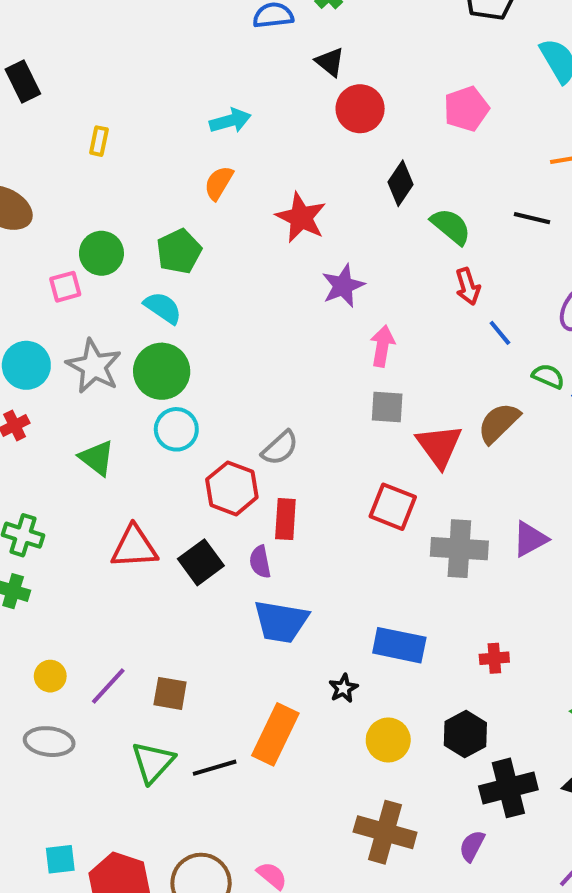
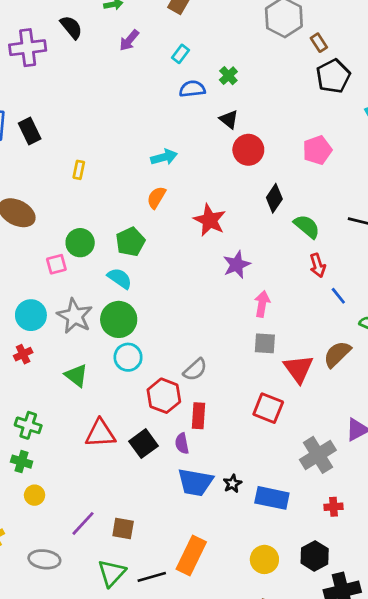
gray cross: (459, 549) -> (318, 455), moved, turned -36
yellow circle: (50, 676) -> (35, 495), moved
black star: (343, 688) -> (233, 484), moved

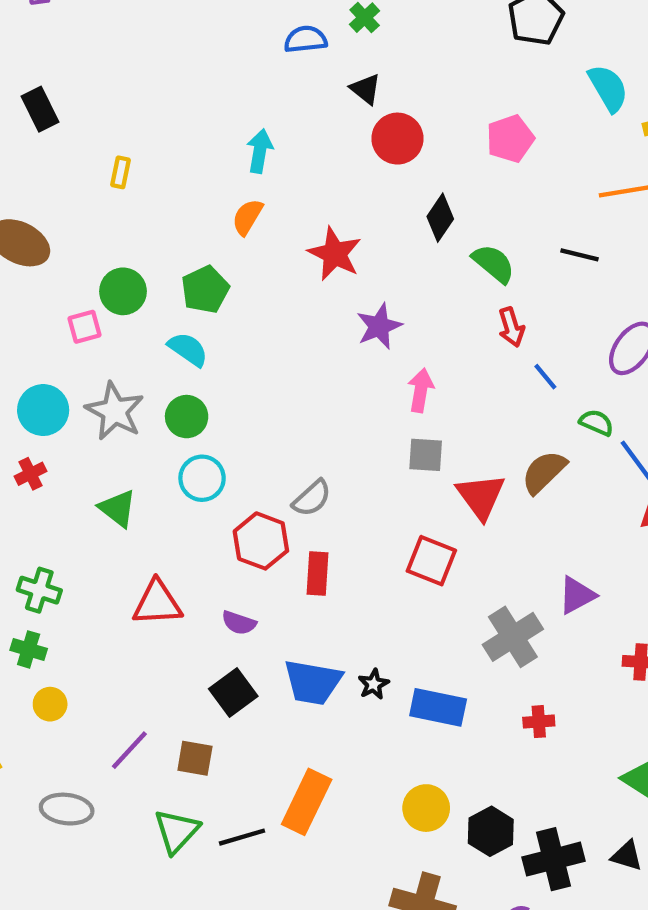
cyan arrow: (164, 157) -> (260, 151), turned -65
green circle: (119, 319) -> (187, 417), size x0.7
purple semicircle: (182, 443) -> (239, 623), moved, turned -60
black square: (143, 444) -> (233, 693), moved
black hexagon: (315, 556) -> (491, 831), moved

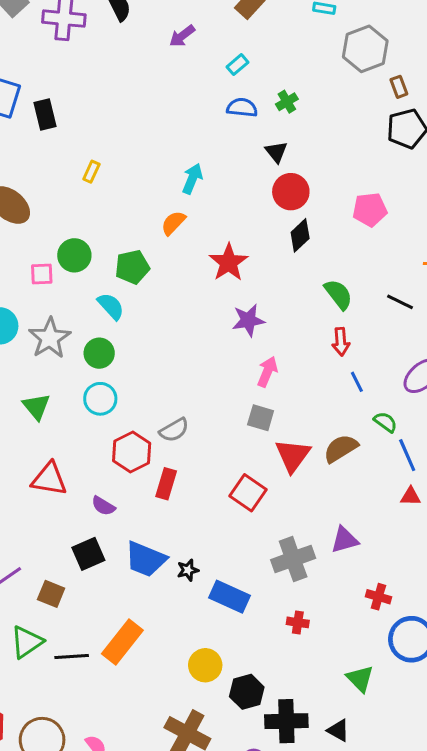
black diamond: (440, 218) -> (300, 235), moved

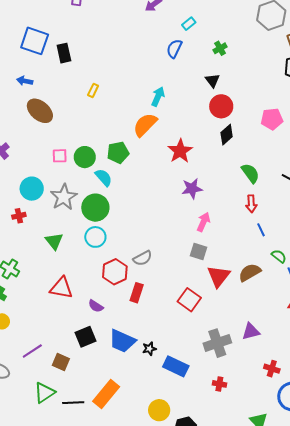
blue semicircle: (242, 108) -> (174, 49), moved, turned -72
orange semicircle: (173, 223) -> (145, 125), size x1.5
green circle: (74, 255) -> (85, 157), moved
green circle: (99, 353) -> (95, 208), size x1.4

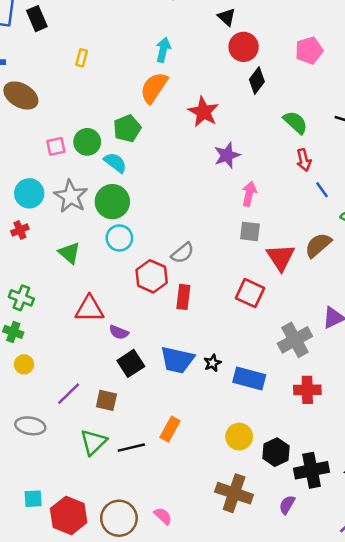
purple semicircle: (96, 306) -> (119, 332), moved
red cross: (219, 384) -> (307, 390), size x1.5
orange rectangle: (106, 394) -> (170, 429), size x0.7

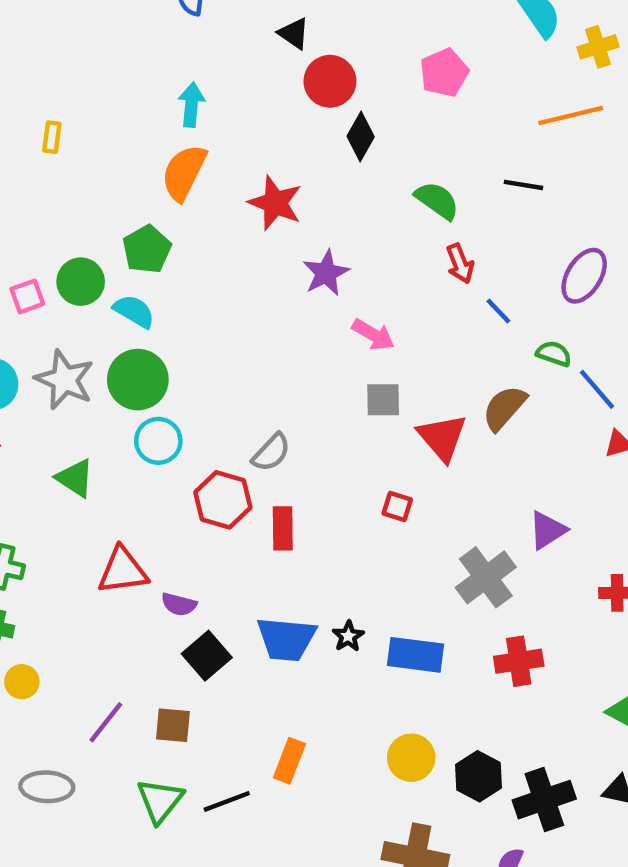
pink arrow: (249, 194) -> (373, 335), turned 115
red square: (250, 293) -> (397, 506), size x0.6

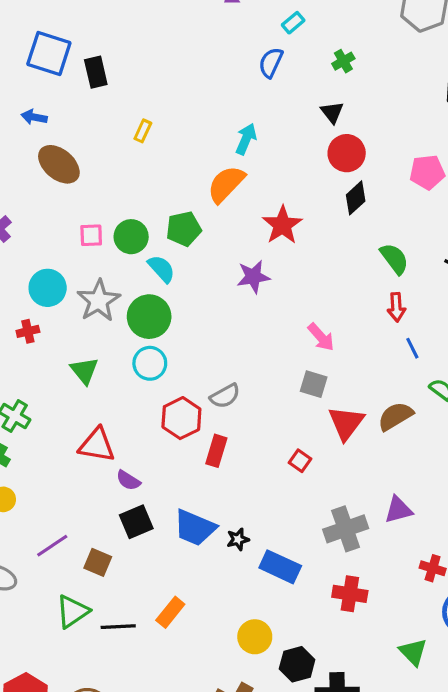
purple star: (326, 273) -> (253, 277), moved

